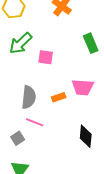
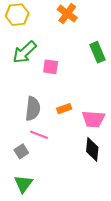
pink trapezoid: (83, 87) -> (93, 119), moved

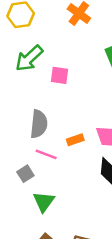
orange rectangle: (64, 109) -> (75, 140), moved
green triangle: (23, 184) -> (44, 202), moved

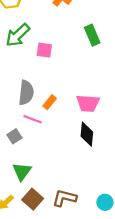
orange rectangle: (75, 140) -> (50, 102), moved, turned -32
green triangle: (44, 202) -> (22, 171), moved

